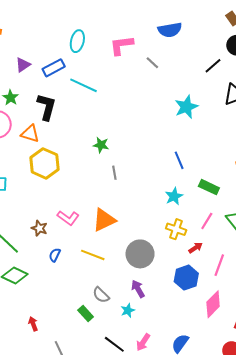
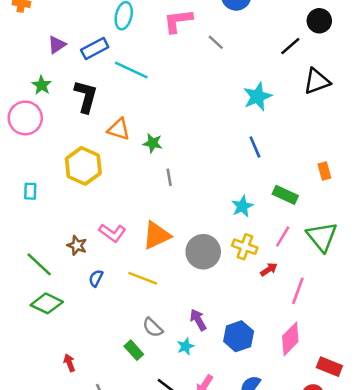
orange triangle: (30, 134) -> (119, 129), moved
blue line: (179, 160) -> (255, 147), moved
gray circle: (140, 254) -> (203, 252), moved
blue hexagon: (186, 278) -> (239, 336), moved

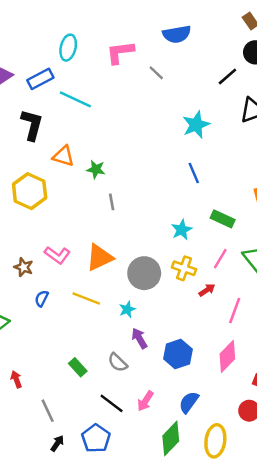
gray semicircle: (153, 327) -> (118, 362), moved
cyan star: (186, 346) -> (127, 309), moved

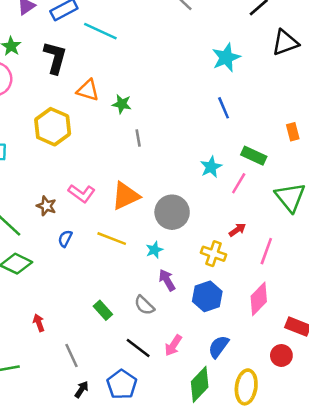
pink line: (220, 259) -> (239, 183), moved
yellow cross: (184, 268) -> (214, 254), moved

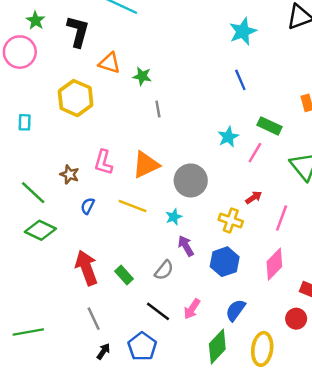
pink L-shape: (82, 193) -> (103, 162), turned 70
gray semicircle: (144, 305) -> (164, 270), turned -95
red arrow: (39, 323) -> (86, 268), moved, size x2.0

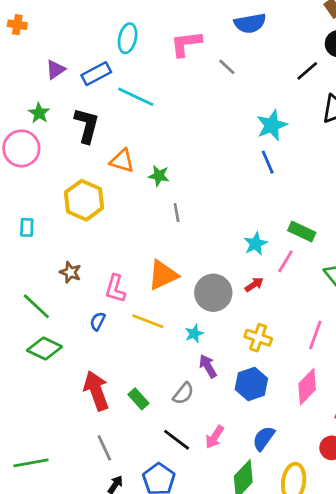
blue line: (240, 80) -> (268, 162), moved
pink L-shape: (103, 162) -> (115, 289), moved
brown star: (69, 174) -> (70, 272), moved
red arrow: (254, 197) -> (254, 285), moved

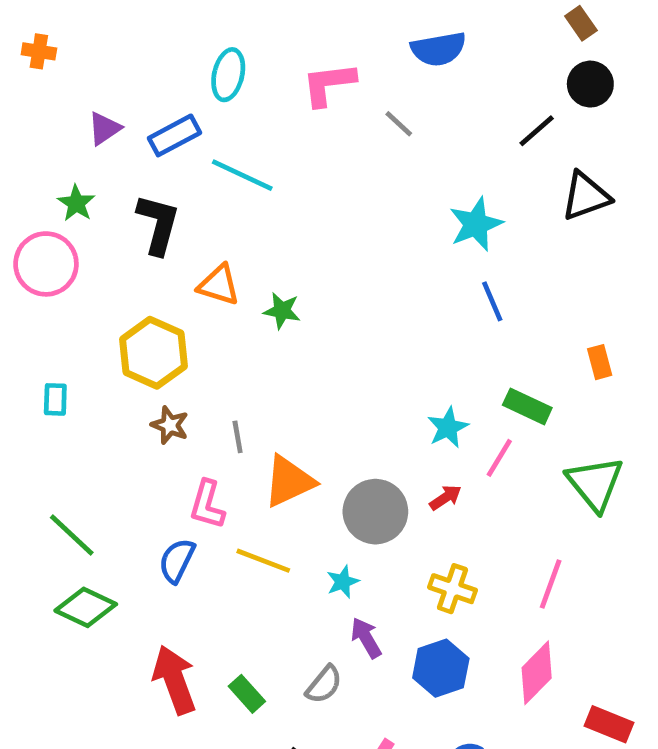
blue line: (268, 162) -> (492, 301), moved
gray line: (177, 212) -> (238, 437), moved
brown star: (70, 272) -> (170, 425), moved
blue semicircle: (98, 321) -> (177, 561), size x1.4

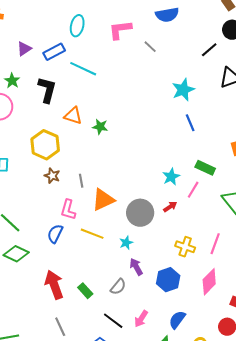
yellow cross: (452, 589) -> (185, 247), moved

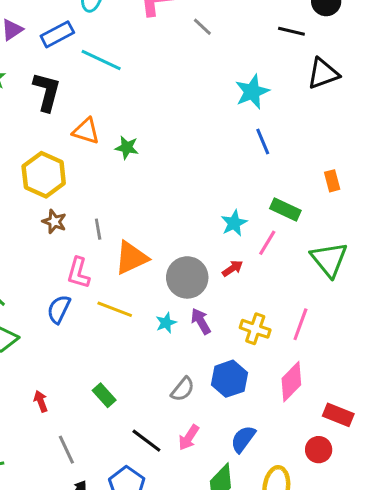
black line: (209, 50) -> (291, 31), turned 54
purple arrow: (136, 267) -> (201, 321), moved
red arrow: (54, 285) -> (41, 401), moved, size x0.5
gray semicircle: (118, 287) -> (183, 389), moved

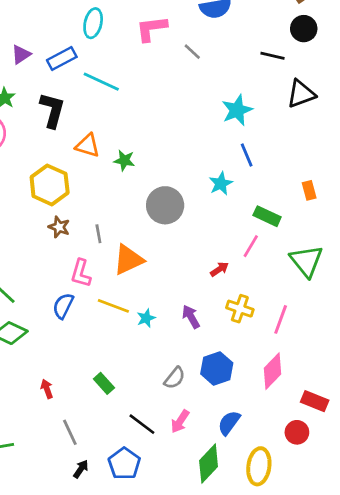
cyan star: (234, 223) -> (221, 184), moved
gray circle: (187, 277) -> (165, 205), moved
cyan star: (166, 323) -> (146, 318), moved
yellow cross: (255, 329) -> (240, 309), moved

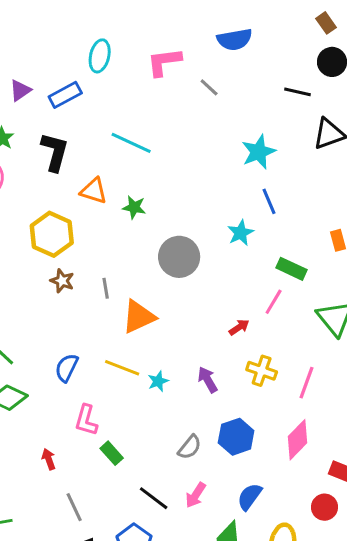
cyan line: (101, 82) -> (131, 143), moved
pink L-shape: (81, 273) -> (86, 420), moved

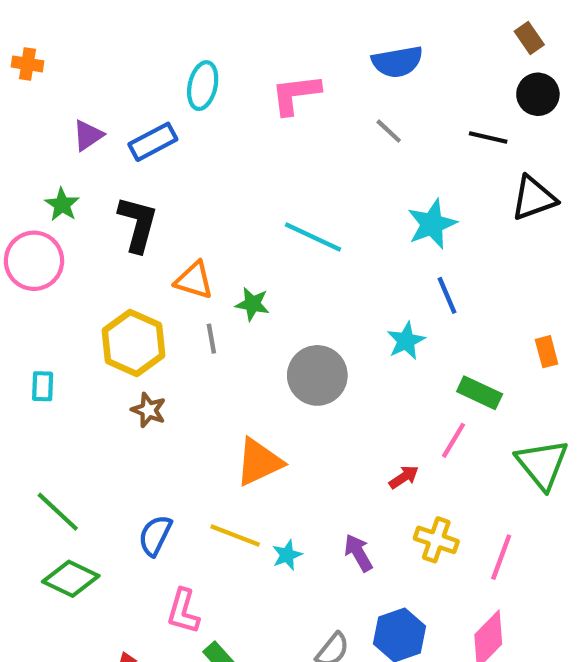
gray line: (209, 87) -> (389, 131), moved
cyan line: (131, 143) -> (313, 237), moved
gray line: (106, 288) -> (211, 339), moved

